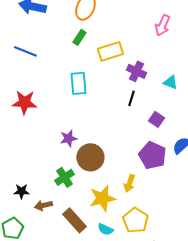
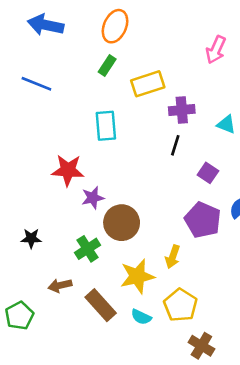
purple cross: (136, 71) -> (182, 110), turned -30
red star: (24, 102) -> (68, 170), moved
black star: (21, 191) -> (31, 238), moved

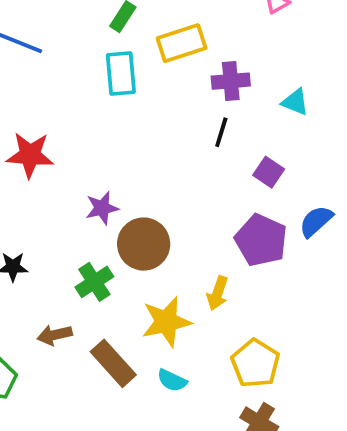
cyan rectangle: (106, 126) -> (121, 74), moved
red star: (68, 170) -> (30, 155), moved
yellow pentagon: (180, 305) -> (255, 363), moved

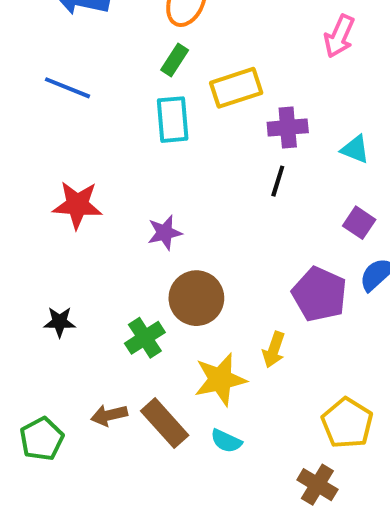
purple square: (269, 172) -> (359, 223), moved
purple star: (102, 208) -> (165, 233), moved
brown arrow: (55, 335) -> (109, 415), moved
yellow pentagon: (255, 363) -> (347, 423), moved

